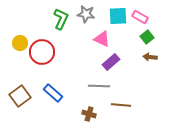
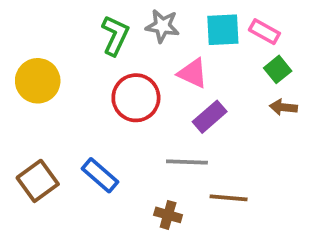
yellow circle: (20, 43) -> (38, 81), size x1.5
red circle: (42, 52) -> (136, 98), moved

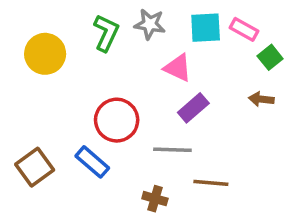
green square: (278, 69) -> (270, 57), moved
yellow circle: (38, 81) -> (45, 54), moved
red circle: (136, 98) -> (117, 120), moved

